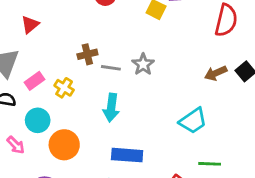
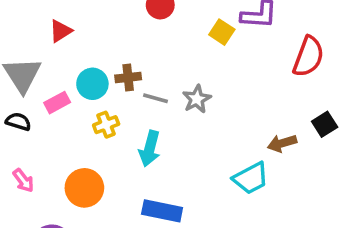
brown arrow: (216, 73) -> (282, 143), moved
yellow cross: (64, 88) -> (106, 125), moved, turned 30
cyan circle: (38, 120) -> (92, 84), moved

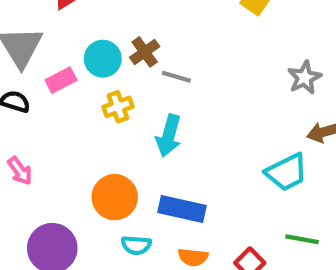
brown cross: (128, 77) -> (145, 52), turned -30
gray star: (197, 99) -> (304, 78), moved
orange circle: (84, 188) -> (115, 197), moved

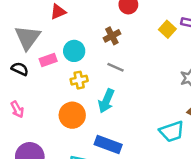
brown cross: (145, 52) -> (112, 36), moved
orange circle: (115, 197) -> (72, 115), moved

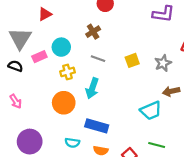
yellow square: (167, 29) -> (132, 60), moved, turned 32

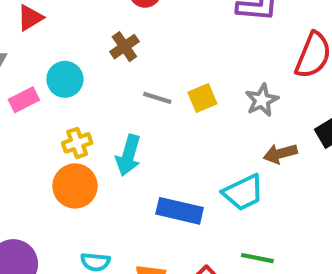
gray line: (98, 59) -> (157, 98), moved
yellow cross: (67, 72) -> (77, 143), moved
blue rectangle: (97, 126) -> (180, 211), moved

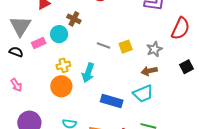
brown cross: (124, 47) -> (74, 19), moved, turned -32
brown arrow: (280, 154) -> (149, 71), moved

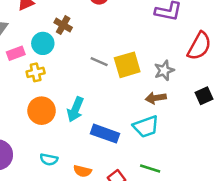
yellow square: (126, 47) -> (127, 65), size x1.5
yellow cross: (63, 65) -> (36, 72), moved
cyan arrow: (88, 73) -> (75, 109), moved

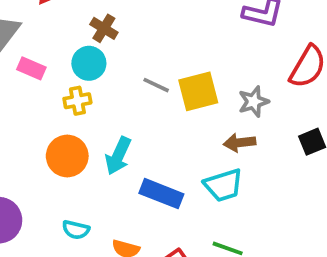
cyan circle: (43, 43) -> (89, 63), moved
pink rectangle: (16, 53) -> (31, 68), turned 42
yellow cross: (36, 72) -> (77, 101), moved

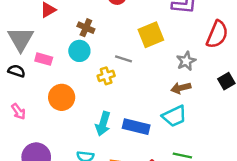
yellow square: (198, 91) -> (151, 35), moved
yellow cross: (77, 101) -> (106, 76), moved
orange circle: (67, 156) -> (62, 97), moved
cyan arrow: (118, 156) -> (103, 124), moved

